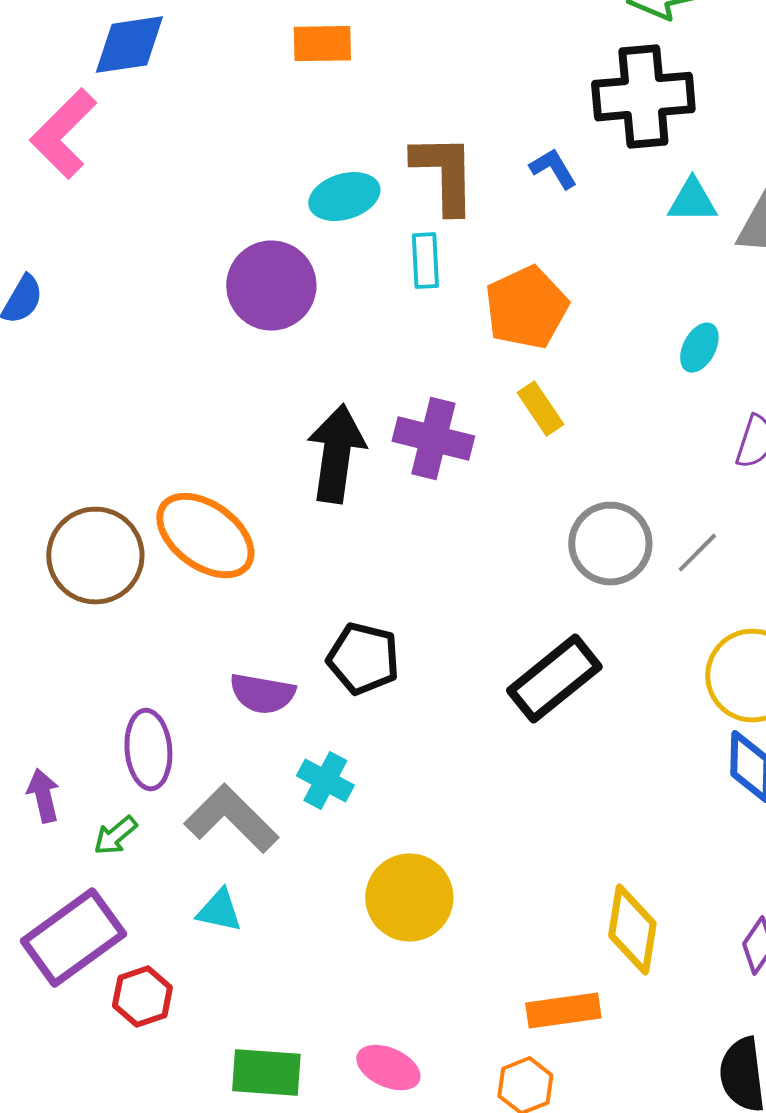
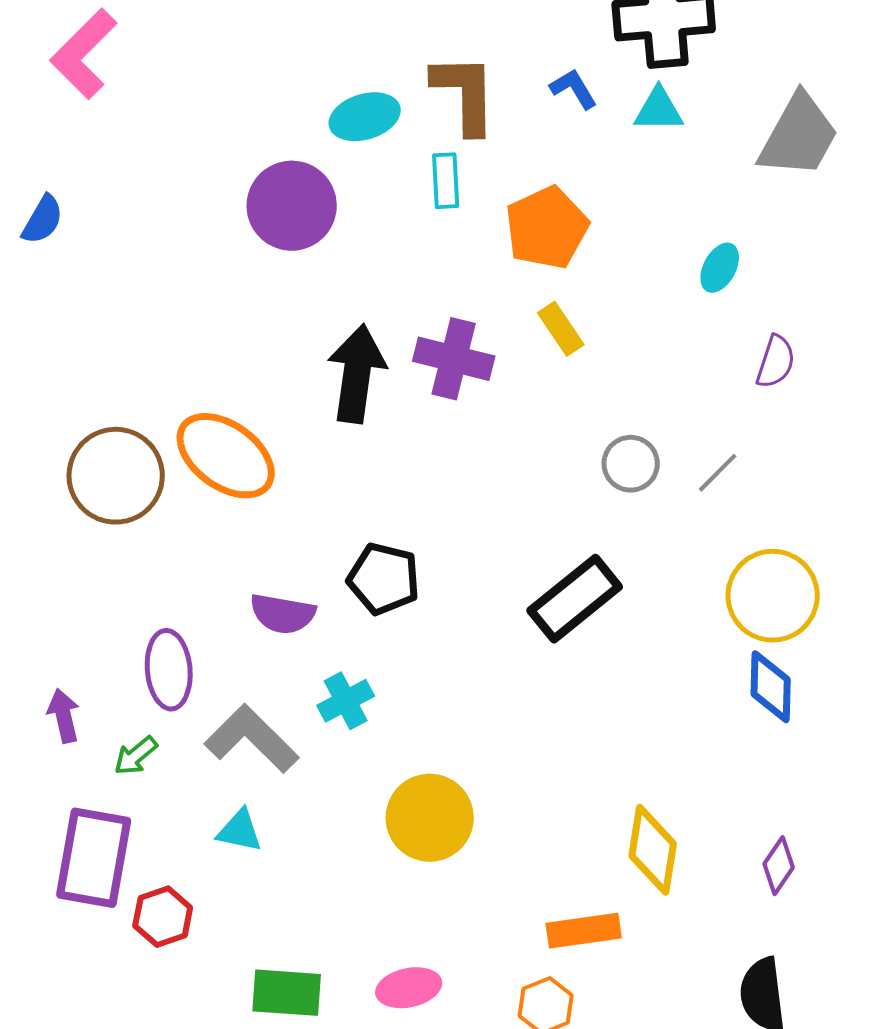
cyan triangle: (692, 201) -> (659, 110), moved
gray circle: (610, 544) -> (631, 464), size x0.7
cyan cross: (325, 781) -> (346, 701), turned 34
purple rectangle: (73, 938) -> (94, 858), turned -44
pink ellipse: (388, 1068) -> (409, 988), turned -36

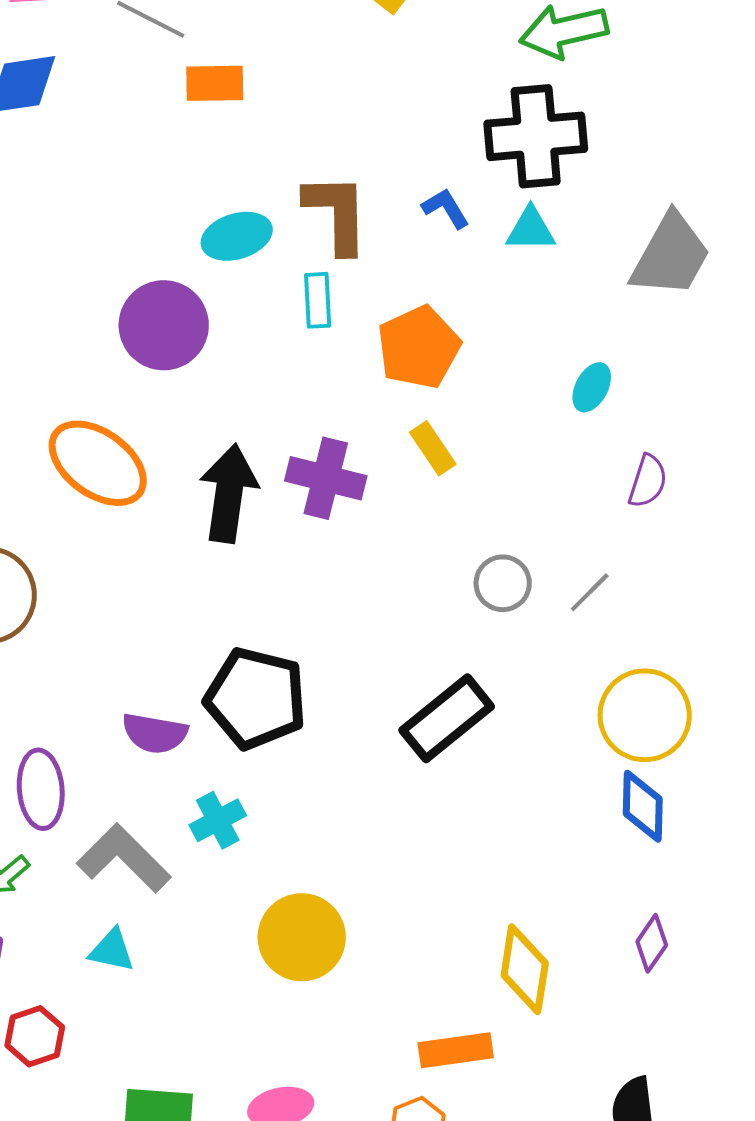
orange ellipse: (226, 456) -> (98, 463), moved
black pentagon: (384, 579) -> (256, 698), size x1.4
purple diamond: (779, 866) -> (652, 943), moved

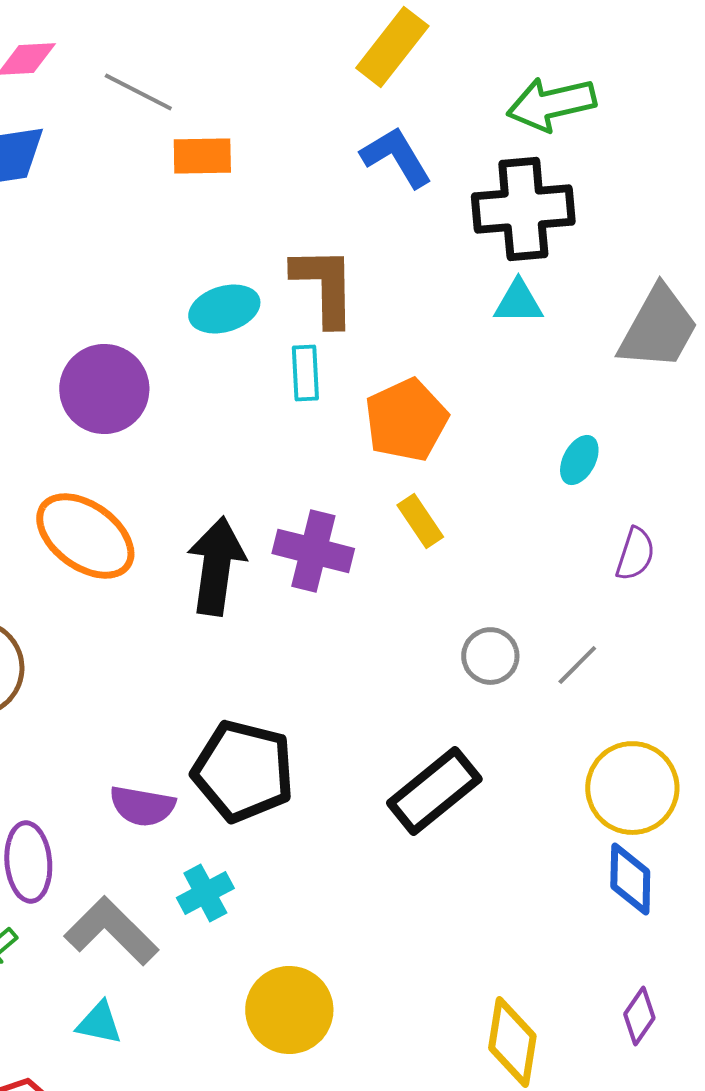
blue L-shape: (446, 208) -> (396, 157), moved, size x1.5
purple circle: (164, 325) -> (104, 389), moved

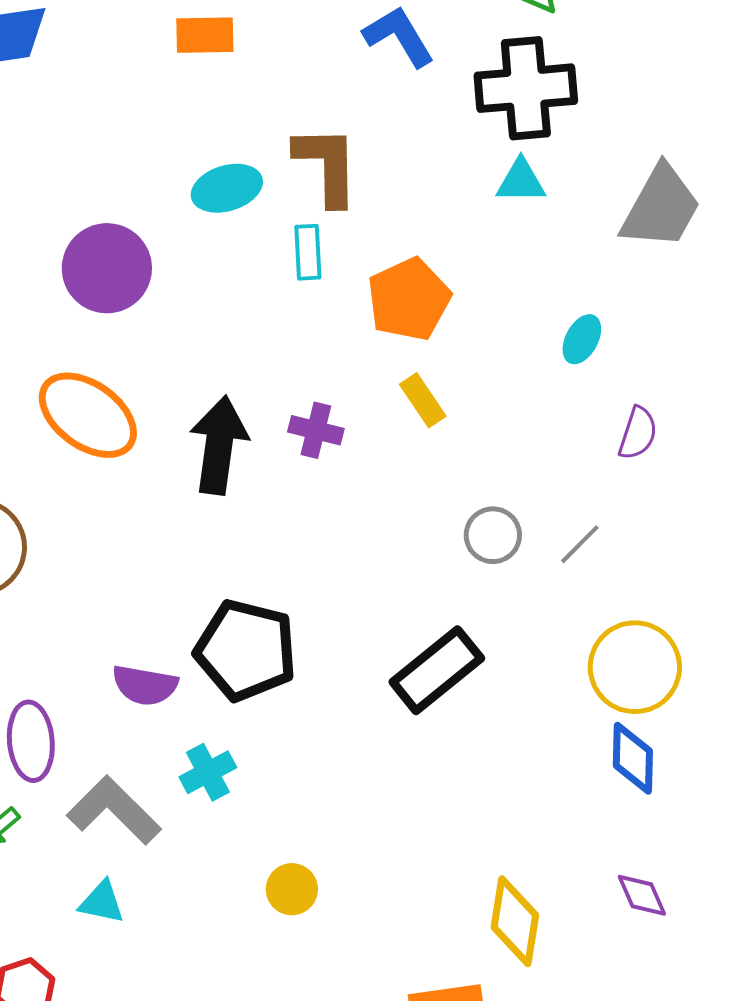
purple cross: (313, 551) -> (316, 430), size x0.7
yellow circle: (289, 1010) -> (292, 889), size x0.6
purple diamond: (639, 1016) -> (642, 895), turned -58

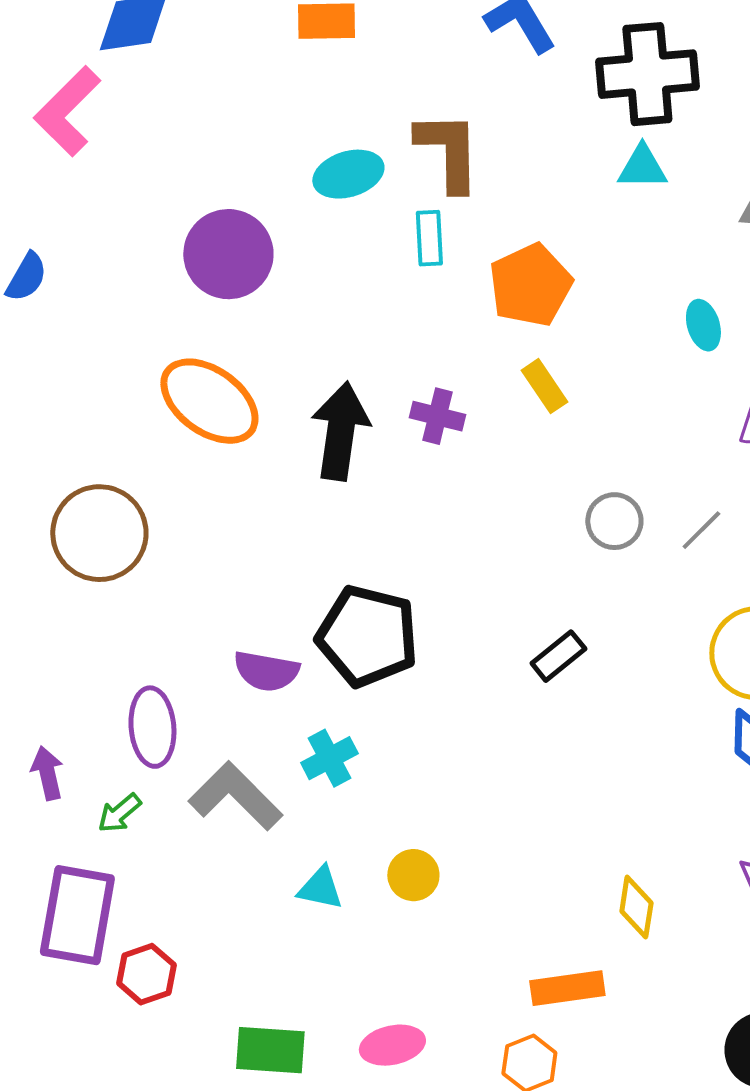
cyan ellipse: (582, 339) -> (703, 325), turned -45
black rectangle: (437, 670) -> (558, 656), size x0.6
cyan triangle: (102, 902) -> (320, 888), moved
yellow diamond: (515, 921) -> (636, 907), size x0.7

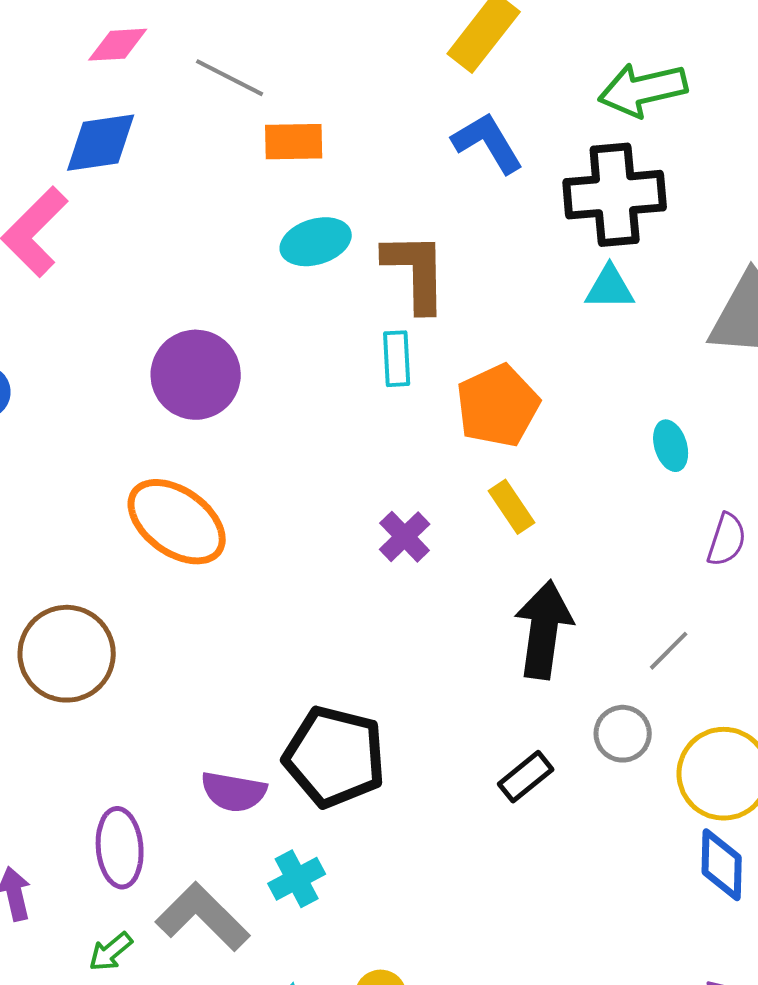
cyan ellipse: (348, 174) -> (316, 242), moved
purple cross: (437, 416) -> (405, 537), turned 32
black arrow: (340, 431) -> (544, 630), moved
gray circle: (614, 521) -> (623, 734), moved
green arrow: (119, 813) -> (111, 952), moved

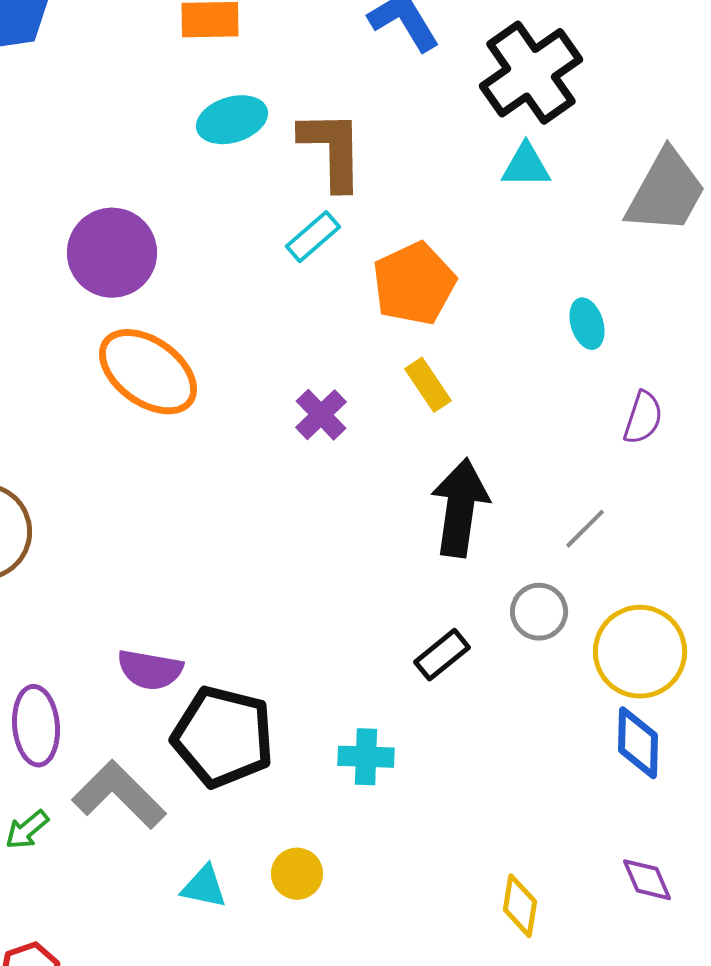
black cross: (615, 195) -> (531, 73), turned -30
cyan rectangle: (397, 359) -> (313, 237), turned 52
orange ellipse: (177, 522) -> (148, 372), moved
black pentagon: (335, 757) -> (223, 737), moved
cyan cross: (297, 879) -> (366, 757), moved, turned 30

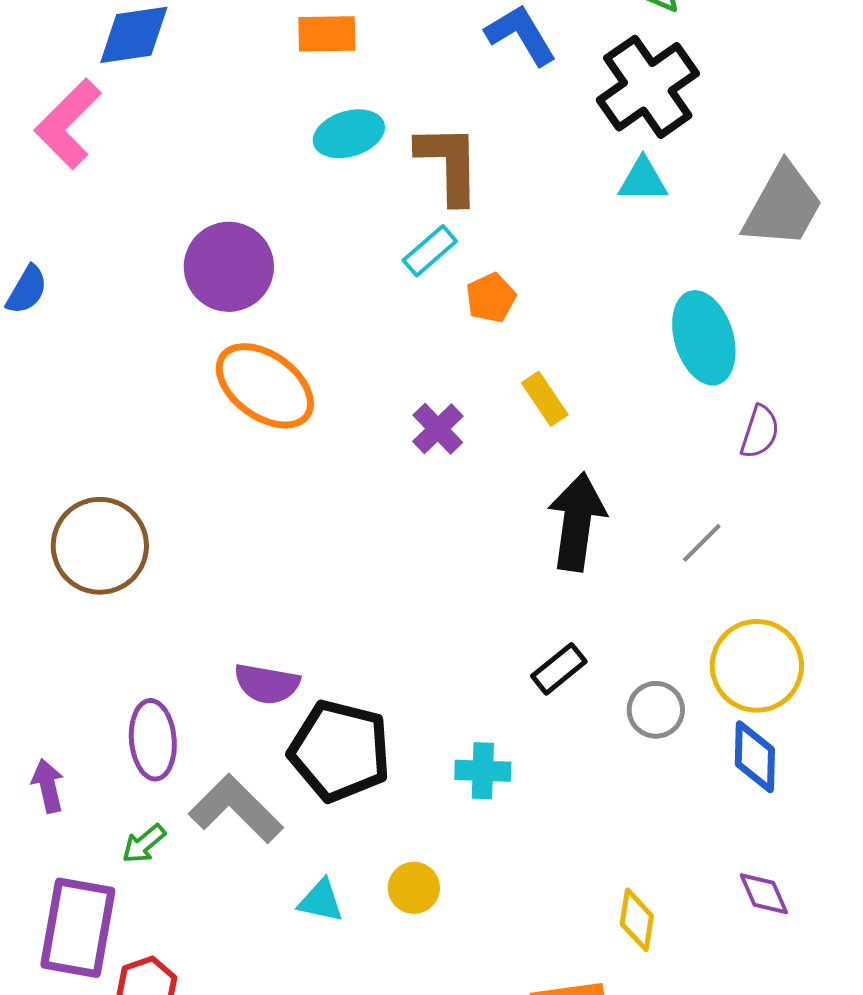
orange pentagon: (414, 284) -> (491, 298), moved, size x0.6
cyan ellipse: (587, 324) -> (704, 338), size x1.8
gray circle: (539, 612) -> (656, 710), moved

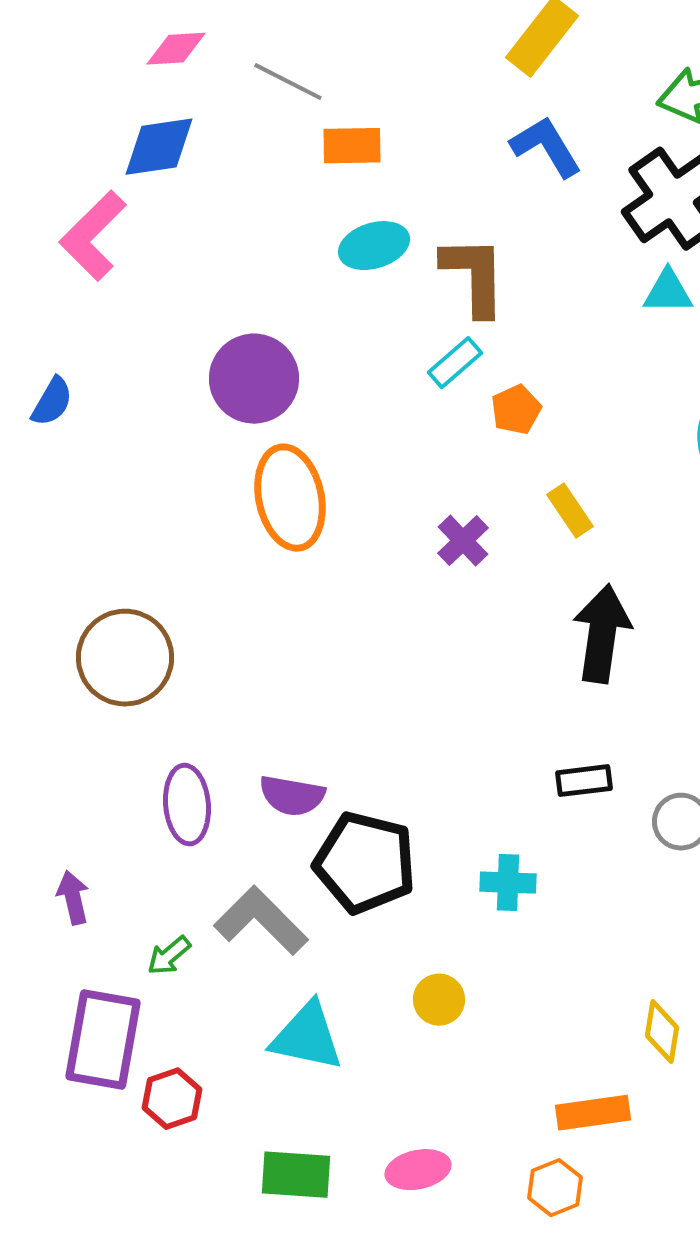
orange ellipse: (265, 386) -> (290, 498), turned 42
black rectangle: (559, 669) -> (584, 781), turned 32
purple ellipse: (153, 740) -> (187, 805), moved
cyan triangle: (321, 901) -> (307, 1037), moved, size x1.6

